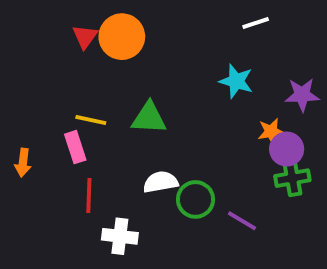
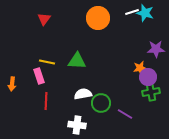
orange circle: (122, 37) -> (98, 18), moved
cyan star: (236, 81) -> (145, 13), moved
white cross: (120, 236) -> (77, 125), moved

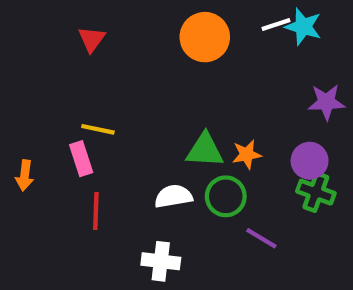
green triangle: (77, 61) -> (205, 150), moved
orange star: (140, 68) -> (247, 154), moved
green cross: (151, 92) -> (316, 192), turned 30
green circle: (101, 103) -> (226, 196), moved

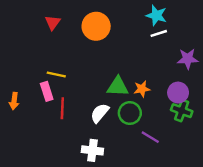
white line: (276, 25) -> (159, 33), moved
cyan star: (303, 27) -> (156, 15), moved
orange circle: (205, 37) -> (96, 26), moved
white semicircle: (173, 196) -> (100, 113), turned -40
red line: (96, 211) -> (62, 108), moved

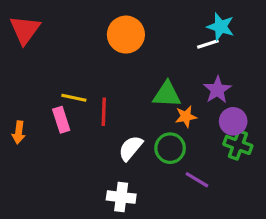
cyan star: (156, 15) -> (221, 27), moved
red triangle: (53, 23) -> (25, 30), moved, size x1.5
purple star: (188, 59) -> (217, 90), moved, turned -30
green triangle: (118, 87) -> (167, 95), moved
red line: (62, 108) -> (104, 112), moved

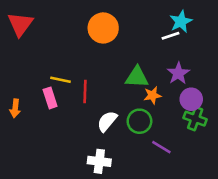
cyan star: (221, 27) -> (181, 22), turned 30

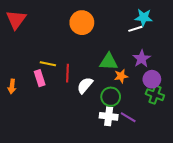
cyan star: (181, 22) -> (144, 17), turned 30
white semicircle: (107, 121) -> (85, 85), moved
white cross: (99, 161) -> (109, 116), moved

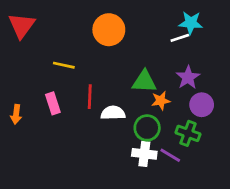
yellow line: (48, 64) -> (64, 65), moved
white semicircle: (85, 85) -> (113, 113), turned 48
green cross: (155, 95) -> (188, 133), moved

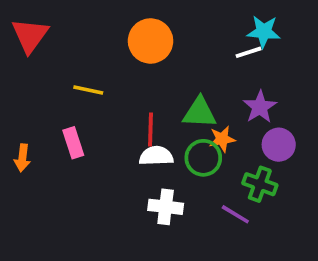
red line: (90, 97) -> (151, 130), moved
green circle: (147, 128) -> (203, 158), moved
white cross: (144, 154) -> (166, 207), moved

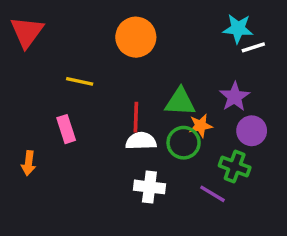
white line: (249, 52) -> (253, 47), moved
orange arrow: (22, 158) -> (29, 163), moved

